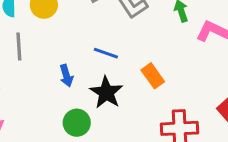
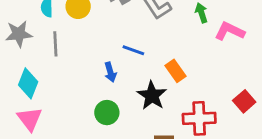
blue arrow: (66, 76) -> (110, 72), moved
black star: (106, 92) -> (152, 95), moved

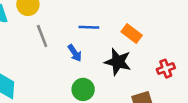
gray line: (55, 44) -> (42, 36), moved
red cross: (199, 118) -> (166, 69), size x0.6

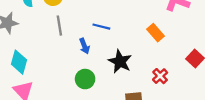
orange rectangle: (132, 34) -> (155, 33), moved
red cross: (166, 69) -> (160, 76), turned -35

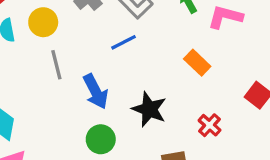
blue line: (101, 27) -> (123, 42), moved, turned -36
blue arrow: (84, 46) -> (96, 91), size x1.5

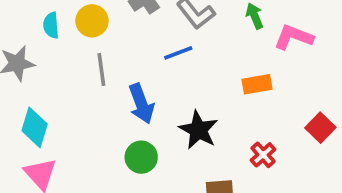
orange rectangle: (197, 63) -> (257, 84), turned -60

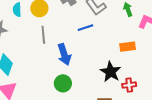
black star: (198, 130) -> (111, 72), moved
red cross: (263, 155) -> (129, 85), turned 32

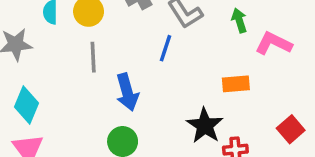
blue line: (85, 28) -> (166, 48), turned -56

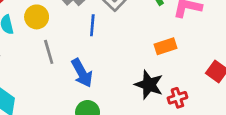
blue line: (166, 48) -> (92, 25), moved

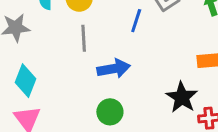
blue arrow: (82, 73) -> (114, 69), turned -84

